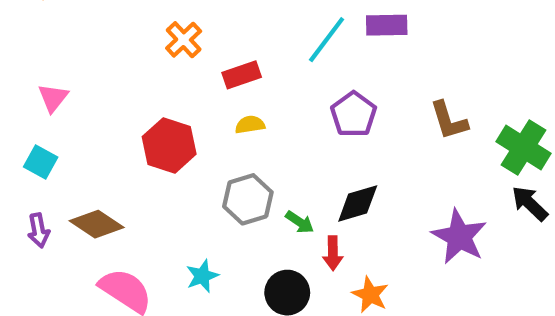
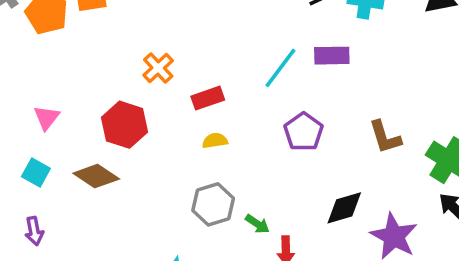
red hexagon: (169, 145) -> (125, 125), moved
black diamond: (358, 203) -> (344, 208), moved
brown diamond: (97, 224) -> (96, 176), moved

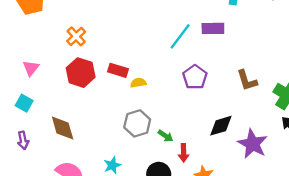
orange cross: (158, 68) -> (76, 36), moved
red rectangle: (208, 98) -> (118, 70), moved, turned 36
brown diamond: (96, 176) -> (63, 128), moved, turned 40

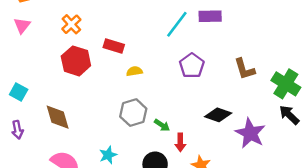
pink triangle: (31, 68) -> (22, 25), moved
red rectangle: (118, 70) -> (114, 46), moved
black diamond: (221, 126) -> (218, 115), turned 35

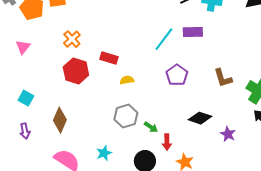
pink triangle: (22, 25) -> (23, 47), moved
brown diamond: (58, 117) -> (60, 120), turned 40
purple star: (250, 133) -> (228, 134), size x0.6

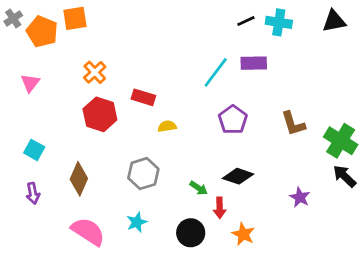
gray hexagon: (126, 116) -> (143, 174), moved
black diamond: (200, 118) -> (238, 176), moved

